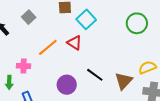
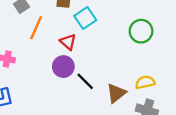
orange line: (48, 47) -> (36, 28), moved, turned -35
purple circle: (67, 85) -> (63, 67), moved

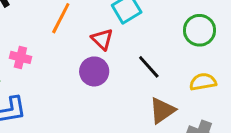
black line: (85, 81) -> (149, 67), moved
yellow semicircle: (145, 82) -> (203, 82), moved

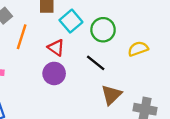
green circle: (199, 30) -> (103, 30), moved
yellow semicircle: (203, 82) -> (138, 49), moved

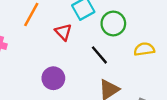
purple circle: (54, 73) -> (53, 78), moved

